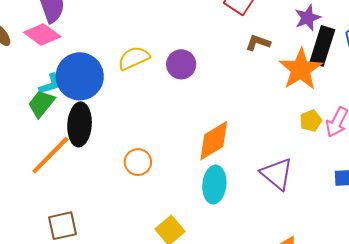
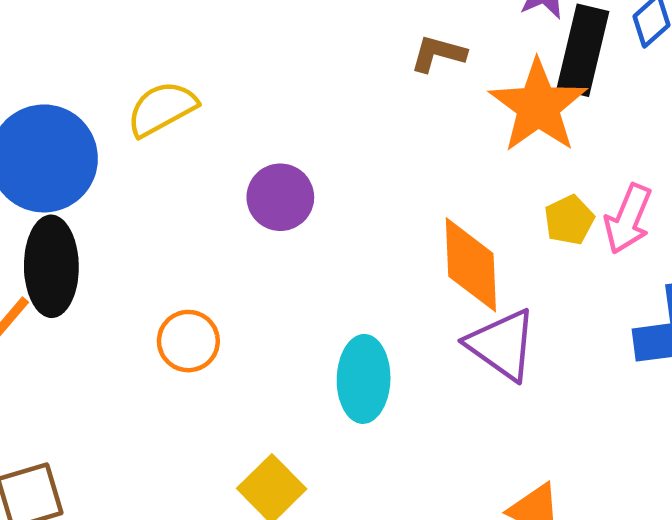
purple circle: (181, 64) -> (280, 197), moved
orange diamond: (214, 141) -> (471, 265), moved, turned -57

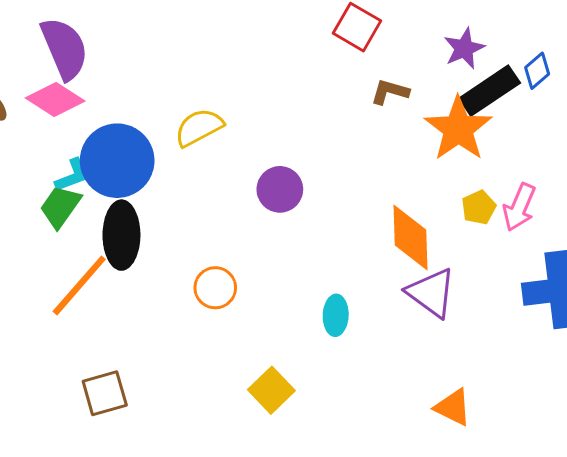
black rectangle: (583, 50) -> (490, 91), turned 42
cyan ellipse: (364, 379) -> (336, 315), size x0.7

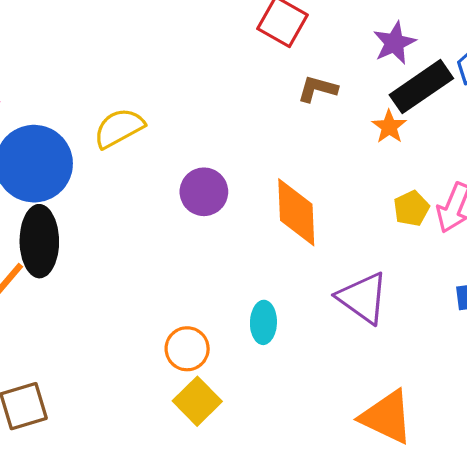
orange star: (458, 129) -> (389, 127), size x0.5
orange diamond: (411, 238) -> (296, 212), moved
orange circle: (215, 288) -> (187, 349), moved
orange triangle: (453, 407) -> (387, 417), size x1.4

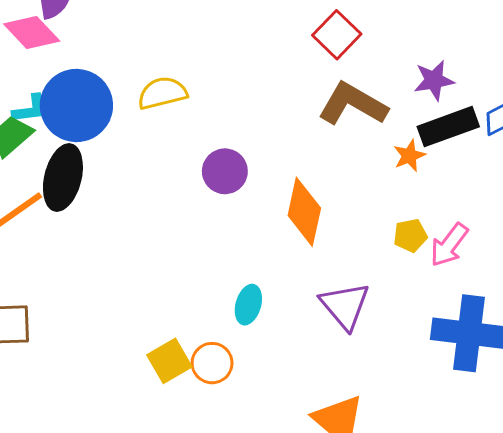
brown L-shape: (317, 89) -> (353, 104), size x1.8
orange circle: (187, 349) -> (212, 363), moved

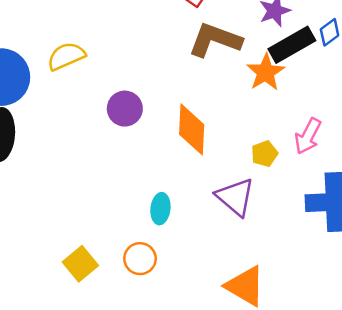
orange star: (409, 156) -> (266, 72), size x1.5
yellow pentagon: (410, 235) -> (264, 154), moved
yellow square: (169, 361) -> (80, 264), moved

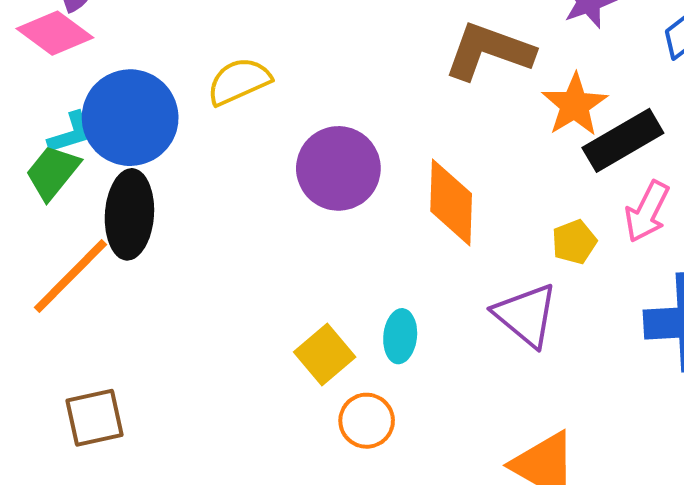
black rectangle: (292, 45) -> (623, 140), moved
purple circle: (125, 109) -> (338, 168), size x1.4
yellow square: (80, 264) -> (325, 355), moved

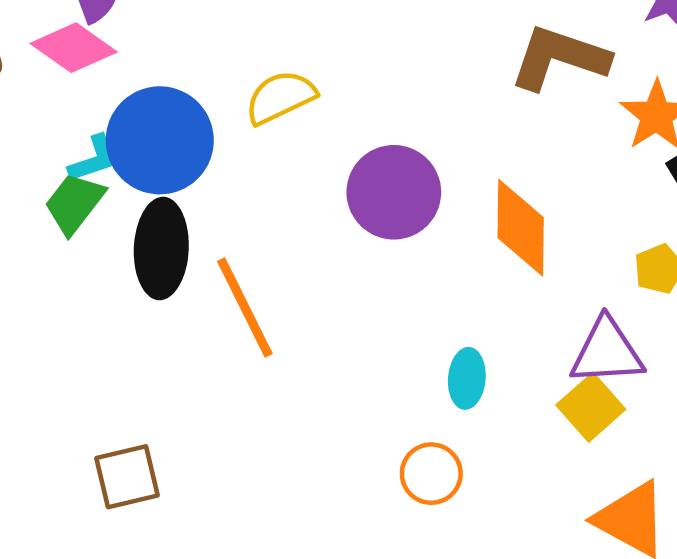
orange line: (70, 276) -> (245, 307), moved, turned -70
purple triangle: (526, 315) -> (607, 352), turned -42
yellow square: (325, 355) -> (591, 407), moved

